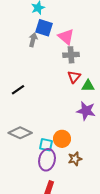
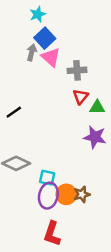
blue square: (44, 28) -> (45, 38), turned 30
pink triangle: (66, 37) -> (51, 57), moved
orange circle: (62, 139) -> (66, 194), moved

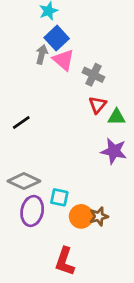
gray cross: (77, 70) -> (93, 75), turned 30
purple ellipse: (48, 196) -> (32, 211), moved

